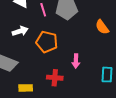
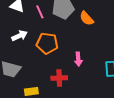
orange semicircle: (102, 27) -> (87, 18), moved

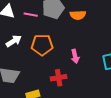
pink line: (40, 12) -> (31, 15), turned -48
orange semicircle: (87, 18) -> (78, 15), turned -42

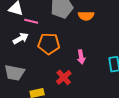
pink line: (31, 15) -> (31, 21), moved
red cross: (59, 78) -> (64, 77), turned -35

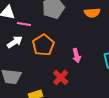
orange semicircle: (86, 16) -> (92, 13), moved
orange pentagon: (49, 44) -> (43, 45), turned -30

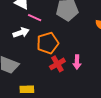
red cross: (61, 77) -> (57, 64), moved

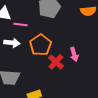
white arrow: (21, 33) -> (12, 43), turned 42

